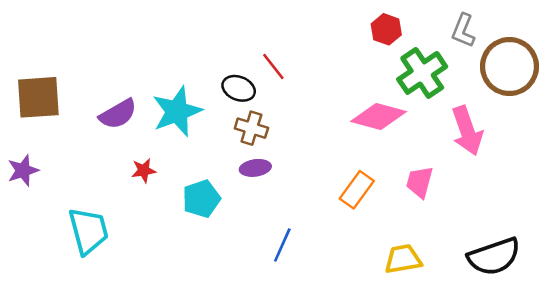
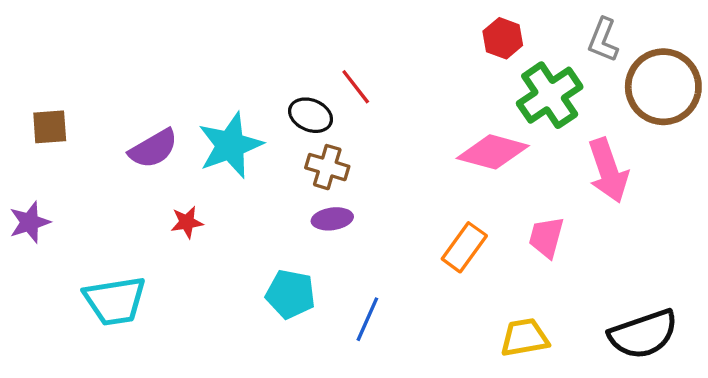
brown square: (38, 97) -> (50, 127), size x0.6
cyan pentagon: (201, 199) -> (290, 294), moved, turned 30
cyan trapezoid: (88, 231) -> (115, 301), turned 96

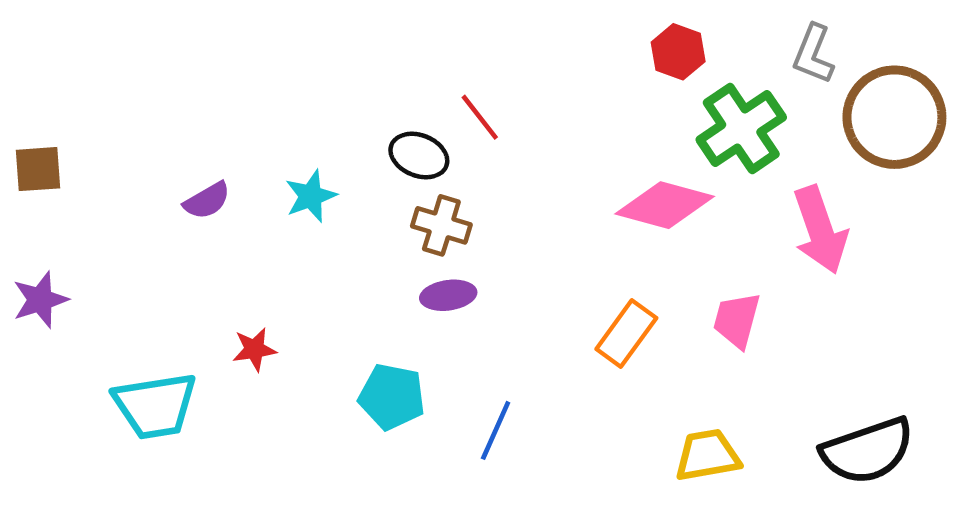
brown square: (50, 127) -> (38, 169), moved
cyan star: (230, 145) -> (311, 196), size x0.6
purple semicircle: (153, 149) -> (207, 201), size x0.7
red star: (187, 222) -> (254, 349), moved

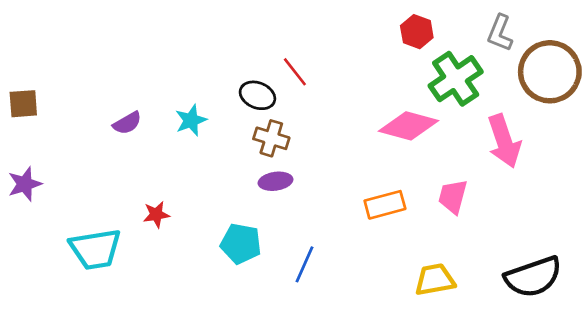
orange rectangle: (626, 334) -> (385, 205), turned 39

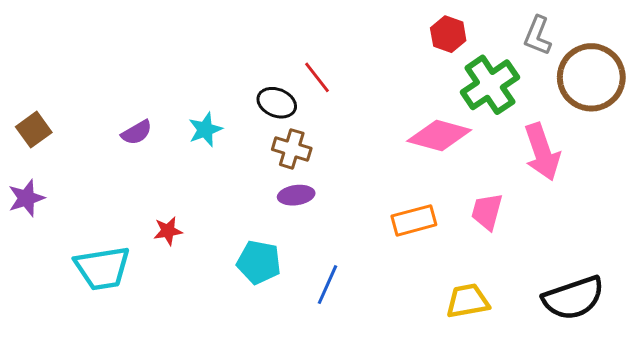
brown square: (23, 104) -> (34, 130), moved, turned -32

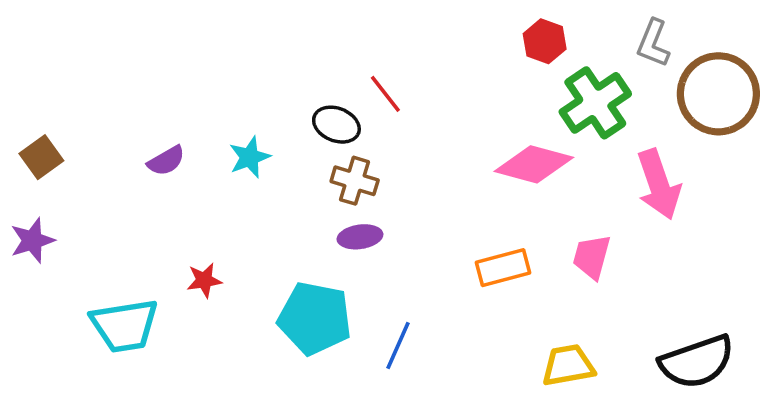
cyan pentagon: (259, 262) -> (315, 318), size x1.4

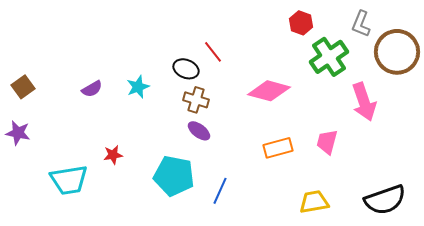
pink diamond: (534, 164) -> (269, 91), moved
purple ellipse: (360, 237) -> (199, 131), turned 45
purple star: (32, 240) -> (18, 133), turned 30

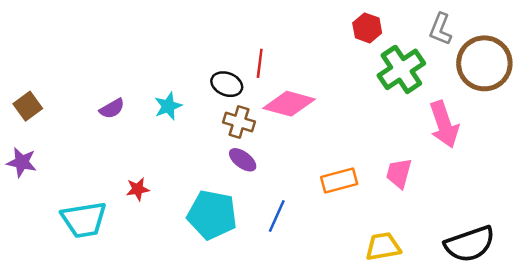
red line: (213, 52) -> (260, 63), turned 45
pink diamond: (269, 91) -> (289, 104), moved
blue line: (220, 191) -> (277, 216), moved

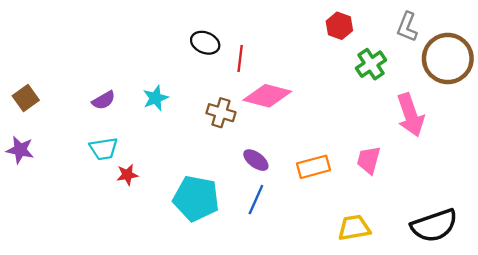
green cross: (401, 69) -> (371, 64), size x0.7
black ellipse: (227, 84) -> (205, 43), moved
purple ellipse: (243, 160) -> (256, 160), moved
cyan trapezoid: (84, 220) -> (104, 149), moved, size x0.7

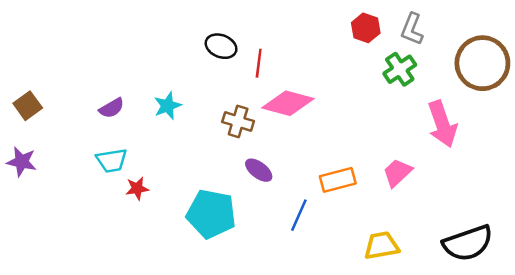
gray L-shape: (407, 27) -> (412, 29), moved
purple ellipse: (256, 160) -> (259, 170), moved
pink trapezoid: (369, 160) -> (397, 173), turned 32
blue line: (256, 200) -> (299, 215), moved

